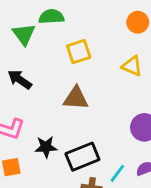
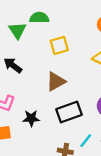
brown triangle: (76, 98) -> (56, 81), turned -35
black rectangle: (82, 157) -> (69, 112), moved

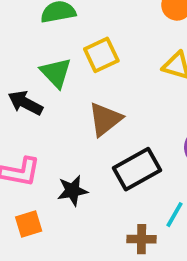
green triangle: (17, 31) -> (56, 73), moved

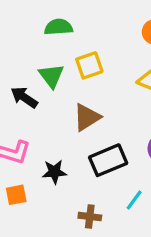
brown cross: (142, 239) -> (90, 217), moved

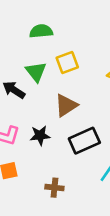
black star: (54, 172) -> (40, 135), moved
brown cross: (90, 217) -> (54, 188), moved

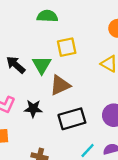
green triangle: (36, 72) -> (42, 65), moved

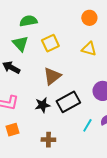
green triangle: (42, 65) -> (20, 44), moved
black star: (33, 109) -> (43, 105), moved

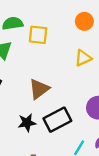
yellow square: (50, 43) -> (38, 35), moved, turned 30
yellow triangle: (89, 49) -> (83, 58), turned -42

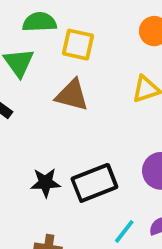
brown triangle: (39, 89) -> (72, 95), moved, turned 45

